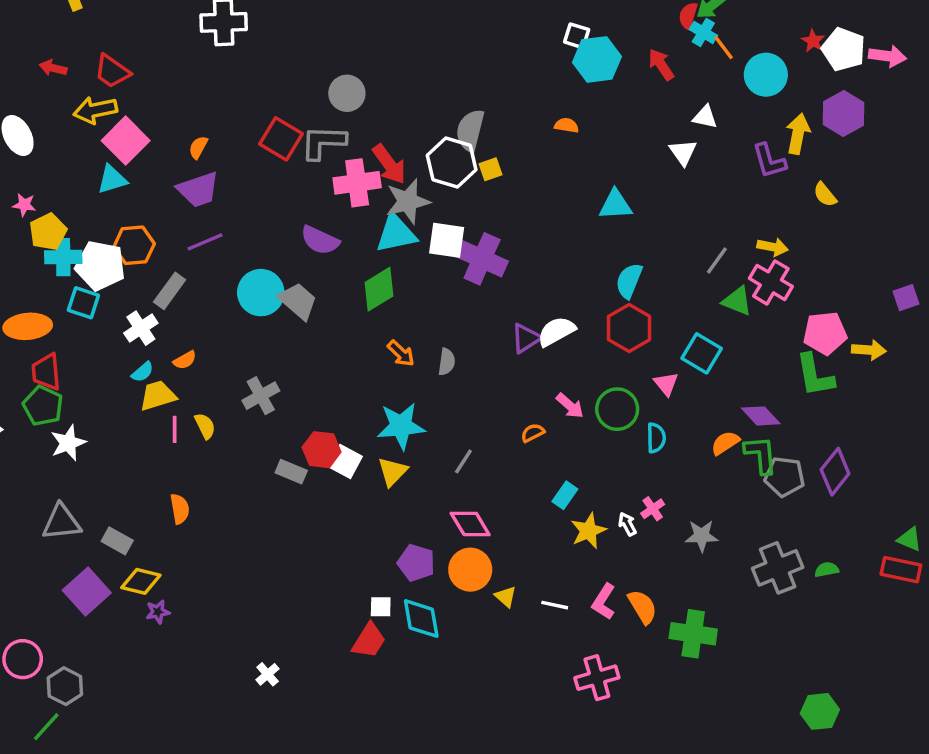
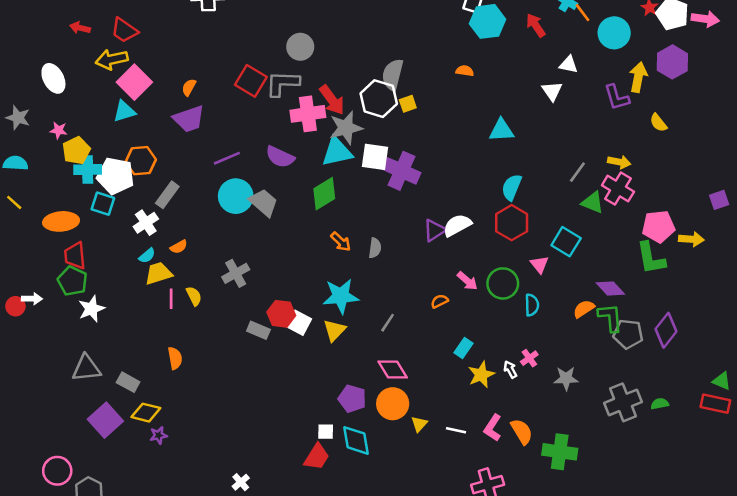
purple line: (205, 242) -> (227, 158), moved
yellow triangle: (506, 597) -> (419, 424), turned 30

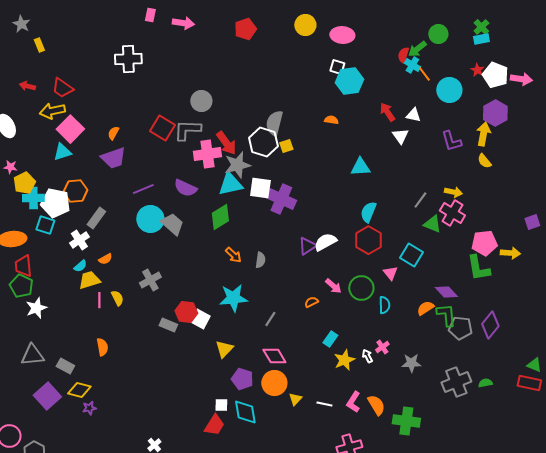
red arrow: (536, 25) -> (387, 112), moved
yellow arrow: (638, 77) -> (483, 134), moved
yellow triangle: (334, 330) -> (224, 349), moved

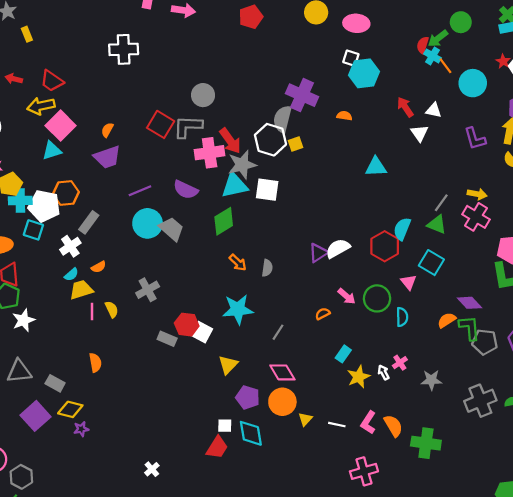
purple cross: (281, 199) -> (302, 95), moved
cyan semicircle: (368, 212) -> (402, 229), moved
green triangle: (432, 224) -> (437, 224), moved

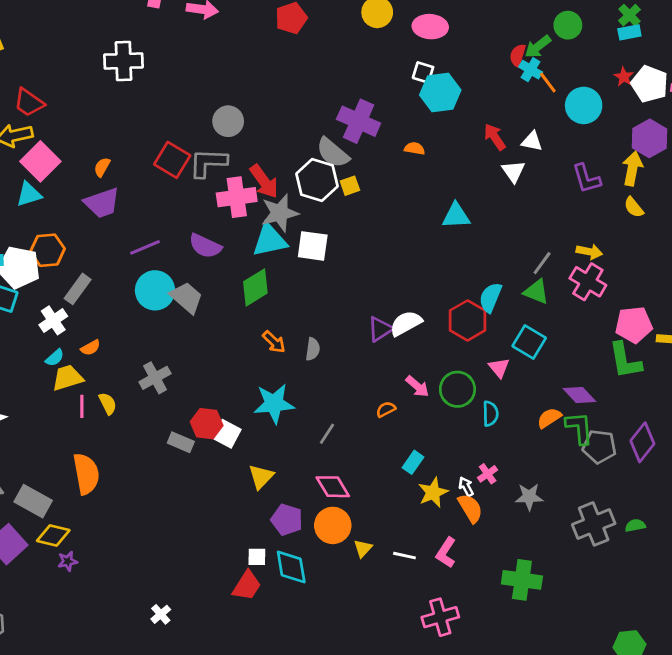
gray semicircle: (282, 119) -> (333, 153), turned -64
orange semicircle: (95, 363) -> (86, 474), size x1.6
gray rectangle: (55, 383) -> (33, 501), size x1.4
orange semicircle: (393, 426) -> (470, 508), moved

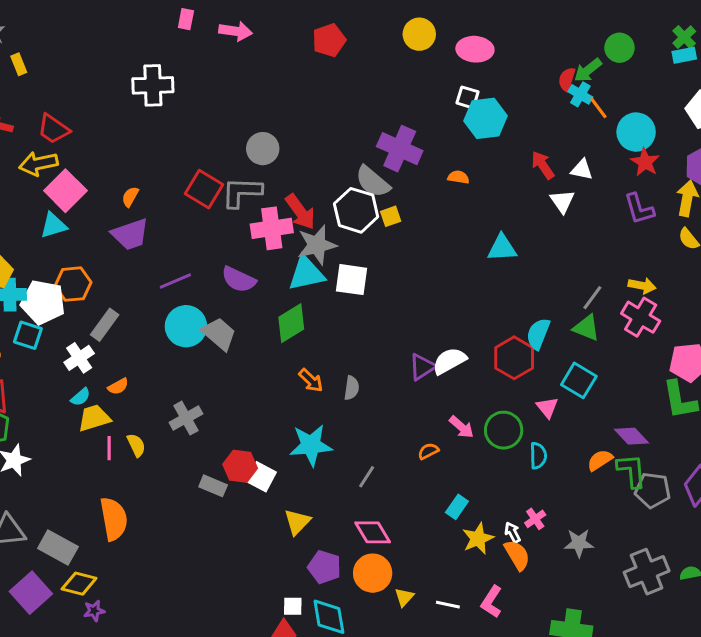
red star: (624, 77) -> (645, 162), moved, size x1.4

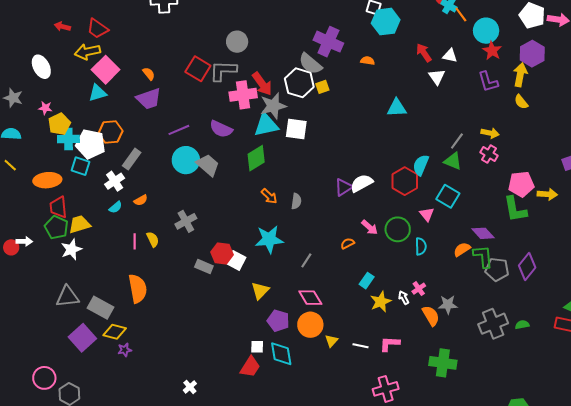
orange semicircle: (130, 197) -> (149, 74), turned 112
pink cross: (641, 317) -> (489, 154), size x0.7
yellow trapezoid: (94, 418) -> (79, 224), moved
orange semicircle: (517, 555) -> (431, 316), moved
pink L-shape: (492, 602) -> (390, 344), turned 60

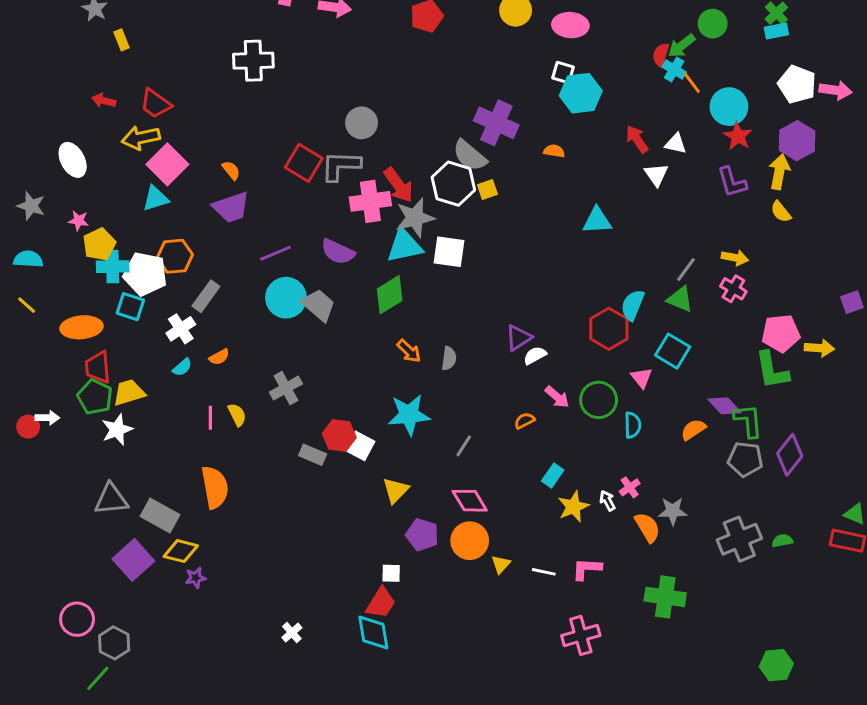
white semicircle: (362, 183) -> (535, 355), moved, size x0.7
green L-shape: (483, 256) -> (748, 421), moved
cyan diamond: (281, 354) -> (373, 633), moved

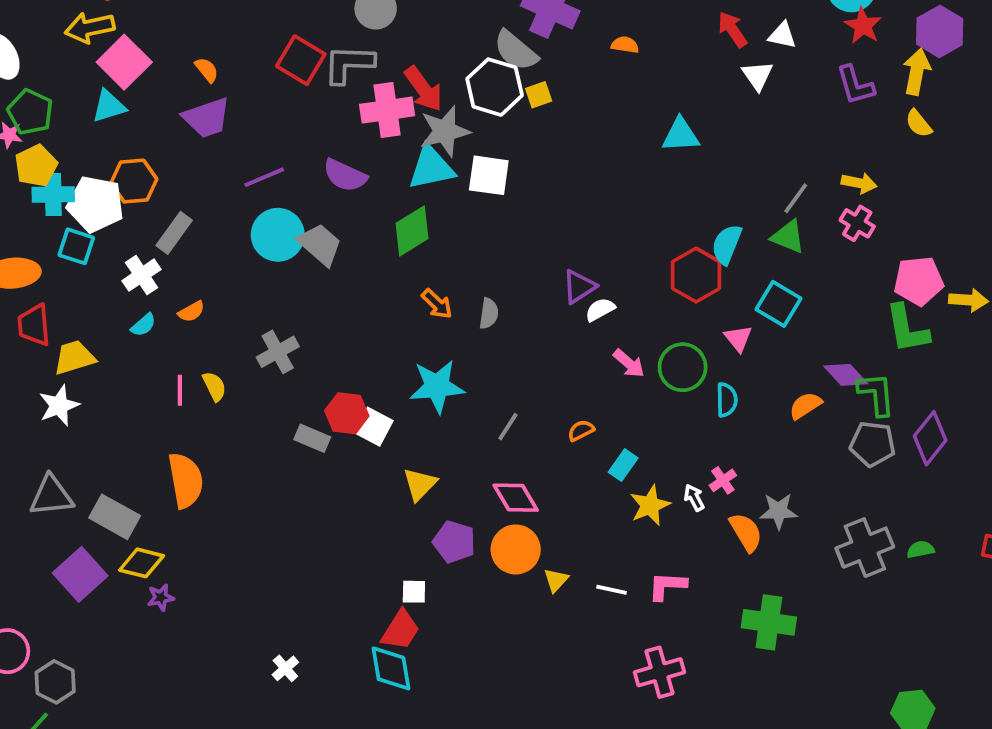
green pentagon: (95, 397) -> (30, 112), moved
orange semicircle: (524, 421) -> (581, 431), moved

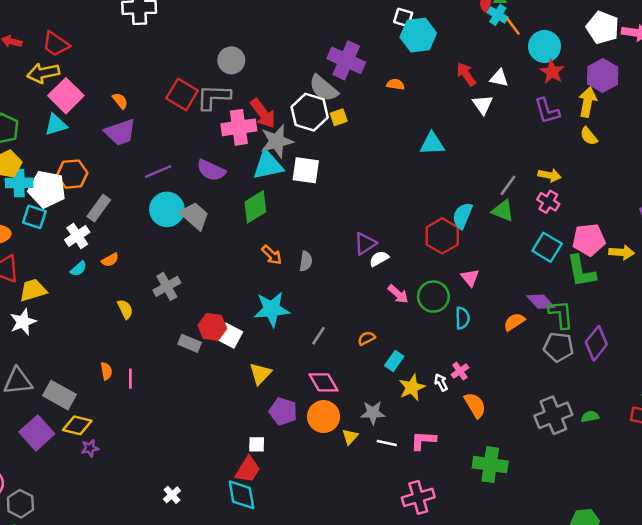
cyan square: (779, 304) -> (547, 247), moved
pink line: (180, 390) -> (130, 379), moved
orange semicircle: (186, 480) -> (106, 371), size x0.5
gray star: (779, 511) -> (373, 413), moved

